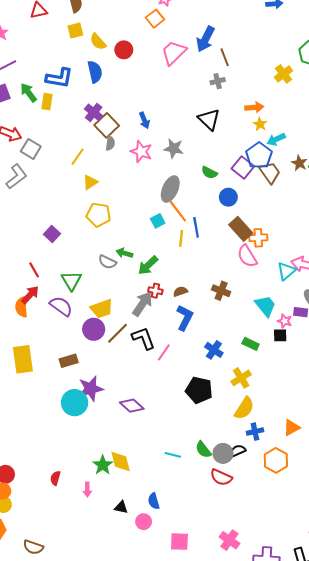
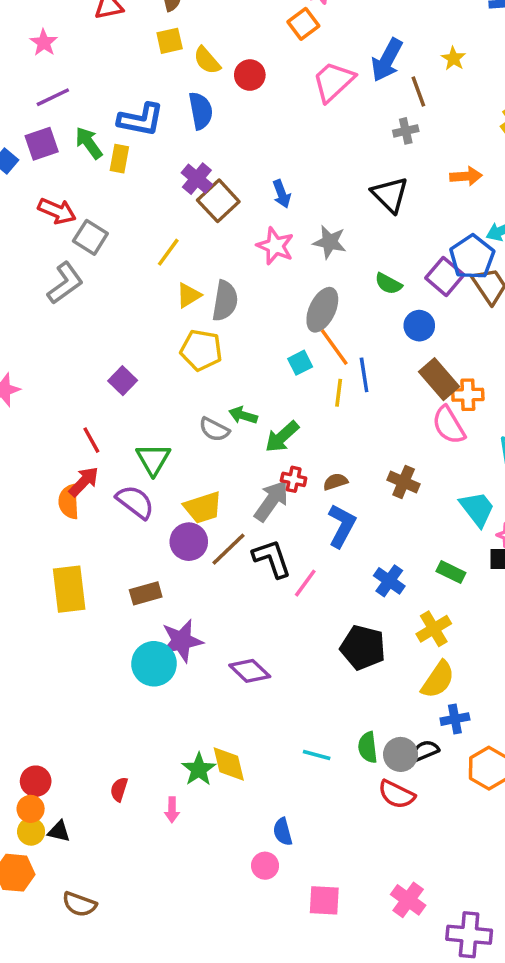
yellow star: (260, 124) -> (453, 58), moved
gray semicircle: (110, 143) -> (225, 301), moved, size x1.6
green semicircle: (203, 450) -> (368, 747), turned 30
black triangle: (121, 507) -> (59, 831), moved

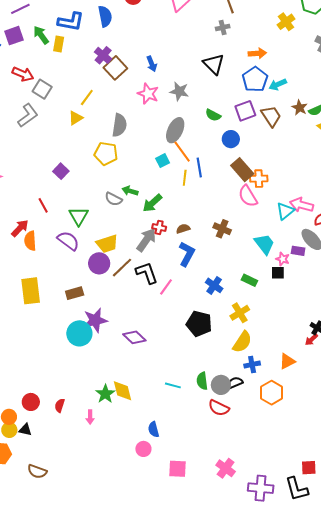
blue pentagon: (472, 257) -> (255, 79), moved
purple square: (445, 276) -> (245, 111), turned 30
yellow triangle: (189, 295) -> (76, 118), moved
red arrow: (84, 482) -> (20, 228), moved
red circle: (36, 781) -> (31, 402), moved

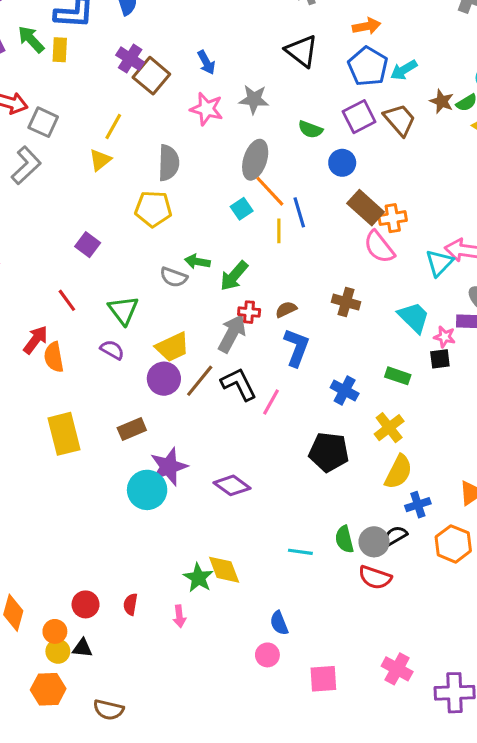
purple semicircle: (68, 241) -> (112, 350), size x0.7

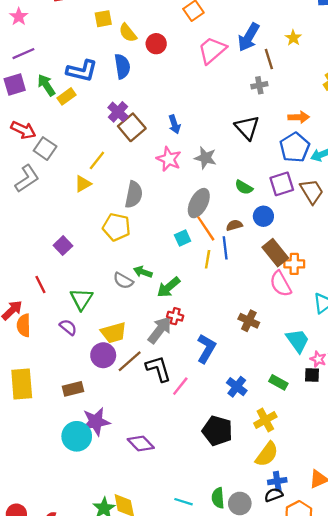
yellow rectangle: (60, 50) -> (66, 96), turned 42
brown semicircle: (286, 309) -> (234, 225), moved
black semicircle: (395, 536) -> (274, 495), moved

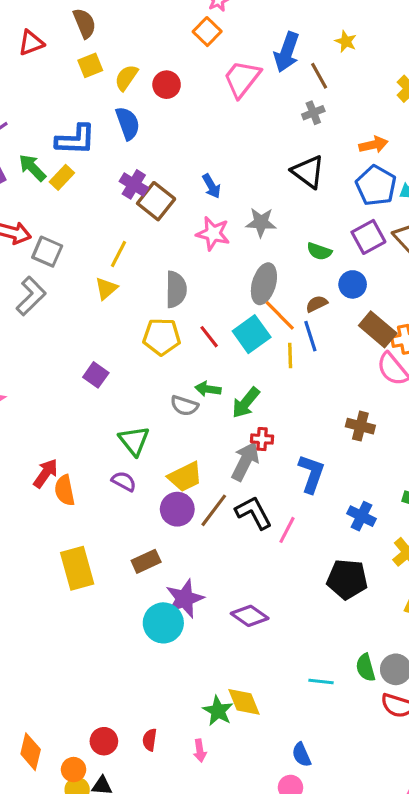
yellow semicircle: (128, 33) -> (126, 78), turned 84
cyan square: (183, 238) -> (252, 334), size x1.6
red line: (40, 285) -> (209, 337), moved

